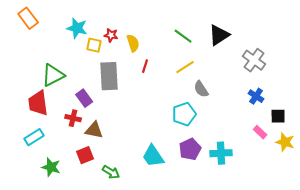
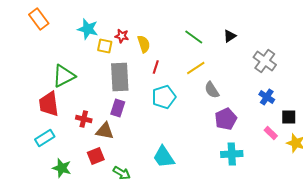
black triangle: (219, 35) -> (230, 36), size x0.6
purple rectangle: (84, 98) -> (118, 108), moved, turned 54
cyan pentagon: (184, 114) -> (164, 97), moved
purple pentagon: (190, 149) -> (226, 119), moved

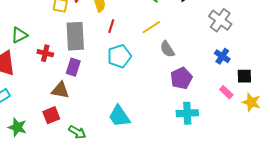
green triangle: (64, 76) -> (19, 35), size x0.7
red cross: (84, 119) -> (45, 53), moved

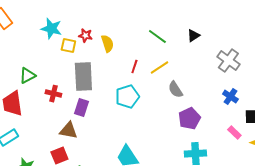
red line: (111, 26) -> (134, 67), moved

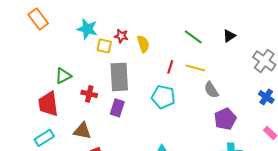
yellow line: (159, 68) -> (195, 68), turned 48
cyan pentagon: (127, 97) -> (163, 97), turned 30
brown triangle: (68, 131) -> (82, 131), moved

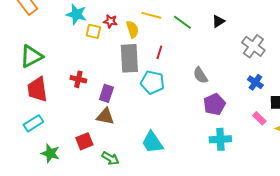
yellow line: (195, 68) -> (151, 15), moved
green triangle: (63, 76) -> (31, 56), moved, size x1.4
gray rectangle: (119, 77) -> (129, 58), moved
brown triangle: (82, 131) -> (105, 116), moved

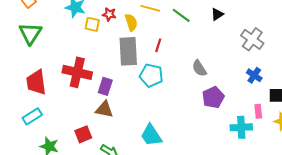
green triangle: (31, 56) -> (30, 33), moved, turned -30
red cross: (78, 79) -> (77, 72), size x1.8
pink rectangle: (259, 118) -> (258, 111), turned 40
cyan cross: (220, 139) -> (241, 127), moved

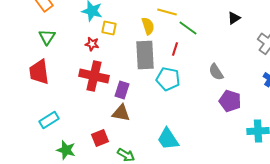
red star: (109, 14) -> (92, 44), moved
green line: (181, 15) -> (188, 28), moved
green triangle: (30, 33) -> (47, 37), size x0.7
red trapezoid: (36, 82) -> (39, 72), moved
purple pentagon: (213, 97) -> (230, 101), turned -30

